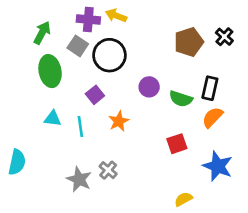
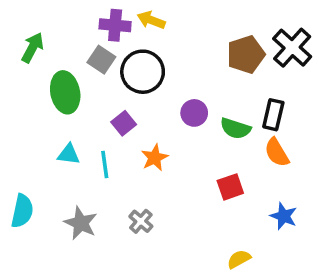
green arrow: (42, 33) -> (33, 48), moved
black cross: (224, 37) -> (292, 48), size x1.6
orange semicircle: (213, 117) -> (277, 153), turned -75
blue star: (218, 166) -> (284, 216), size x0.7
gray star: (79, 179) -> (81, 223), moved

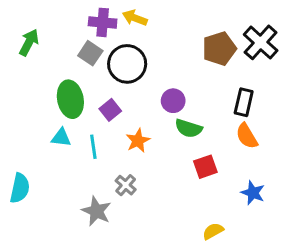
green ellipse: (65, 92) -> (70, 99), moved
green semicircle: (235, 128) -> (188, 128), moved
gray cross: (141, 221) -> (126, 185), moved
gray star: (81, 223) -> (96, 211), moved

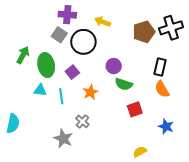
yellow arrow: (135, 18) -> (103, 22), moved
green arrow: (29, 42) -> (23, 55), moved
black cross: (261, 42) -> (171, 28), turned 30

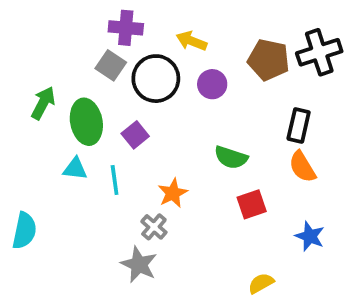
brown pentagon: (144, 32) -> (269, 60), turned 30
purple circle: (114, 66) -> (212, 84), moved
orange star: (90, 92) -> (173, 193), moved
gray star: (63, 139) -> (139, 264), moved

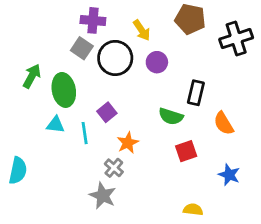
yellow arrow: (192, 41) -> (142, 30), turned -145
brown pentagon: (269, 60) -> (190, 19), moved
black rectangle: (299, 125) -> (196, 93), moved
purple square: (135, 135) -> (107, 112), moved
yellow semicircle: (261, 283) -> (193, 210), turned 36

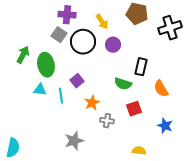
gray cross: (114, 168) -> (107, 121), moved, turned -32
cyan semicircle: (18, 171) -> (13, 148), moved
gray star: (103, 196) -> (74, 141), turned 30

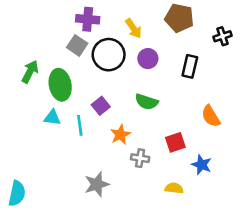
black cross: (170, 28) -> (223, 36), size x0.6
black rectangle: (141, 67) -> (190, 66), moved
green semicircle: (123, 84) -> (147, 102), moved
blue star: (165, 126) -> (202, 165), moved
yellow semicircle: (139, 151) -> (174, 188), moved

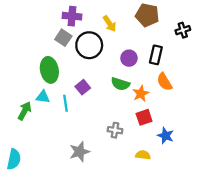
purple circle: (148, 59) -> (129, 58), moved
green arrow: (30, 72) -> (25, 111), moved
orange semicircle: (211, 116) -> (164, 82), moved
orange star: (120, 135) -> (141, 94), moved

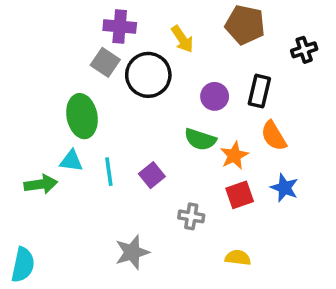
purple square: (83, 87) -> (152, 175), moved
green arrow: (25, 111) -> (41, 184), turned 54
blue star: (166, 136) -> (284, 188), moved

